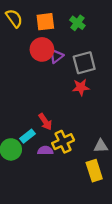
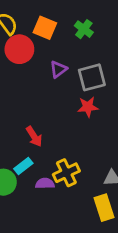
orange square: (45, 22) -> (45, 28), turned 30
red circle: (42, 49) -> (19, 49), moved
red arrow: (45, 122) -> (34, 136), moved

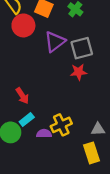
purple triangle: (58, 69) -> (55, 42), size x1.5
red arrow: (34, 136) -> (22, 96), moved

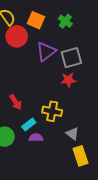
cyan rectangle: (27, 119) -> (29, 124), moved
yellow cross: (61, 125) -> (52, 111), moved, turned 36
gray triangle: (98, 129) -> (72, 134), moved, turned 40

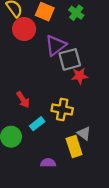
gray square: (71, 58) -> (70, 59), moved
purple semicircle: (36, 138) -> (48, 163), moved
yellow rectangle: (80, 156) -> (74, 146), moved

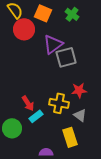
red star: (80, 76) -> (79, 90), moved
red arrow: (23, 100) -> (28, 103), moved
gray triangle: (84, 133) -> (80, 115), moved

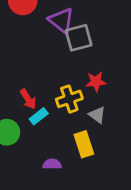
purple triangle: (53, 44) -> (61, 20), turned -45
yellow cross: (59, 103) -> (69, 99), turned -30

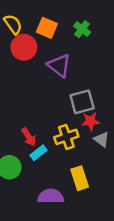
gray square: (79, 38) -> (82, 102), moved
gray triangle: (97, 115) -> (101, 139), moved
purple semicircle: (52, 164) -> (51, 196), size x1.5

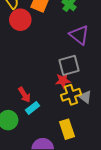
purple triangle: (59, 65) -> (79, 35), moved
red star: (91, 121) -> (63, 81), moved
yellow cross: (66, 137) -> (71, 95), moved

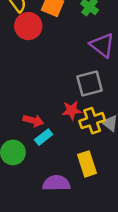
red star: (63, 81) -> (72, 110), moved
red arrow: (24, 95) -> (33, 121), turned -42

